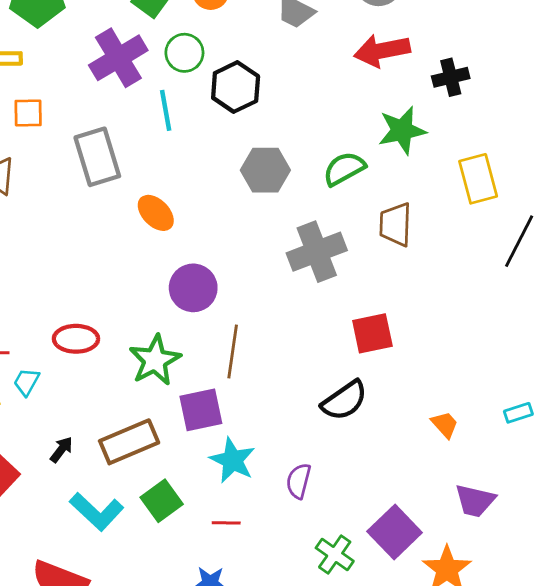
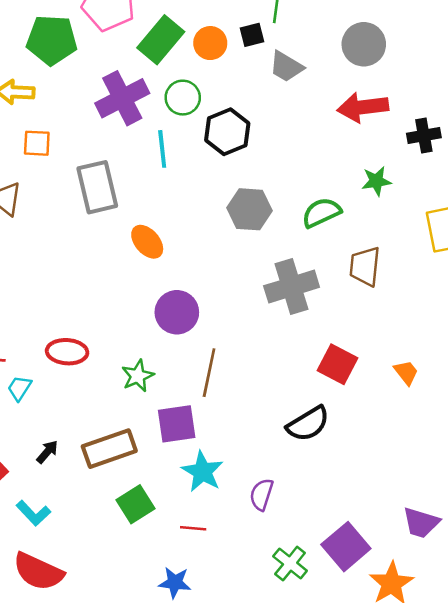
green star: (402, 130) -> (376, 181), size x0.7
red square: (372, 333) -> (337, 364), turned 36
green star: (155, 360) -> (138, 376), size x0.7
orange trapezoid: (445, 425) -> (406, 372), moved
cyan L-shape: (97, 512) -> (33, 513), moved, size x0.7

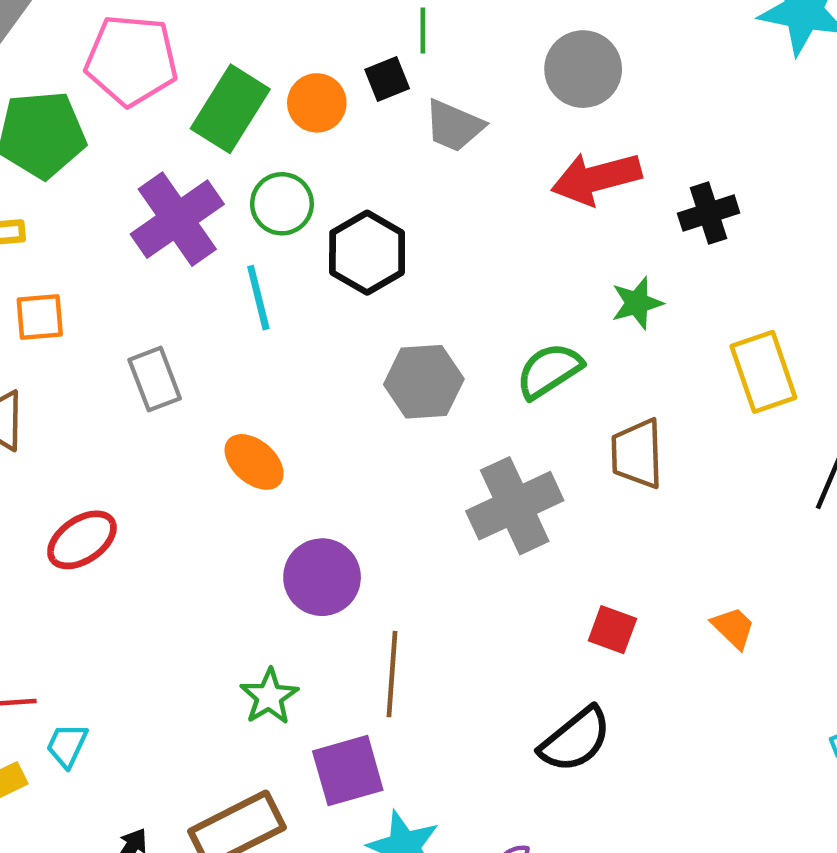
gray rectangle: (97, 187) -> (155, 379), size x0.7
red ellipse: (67, 352) -> (82, 540), moved, turned -30
red square: (337, 364) -> (612, 630), size x0.7

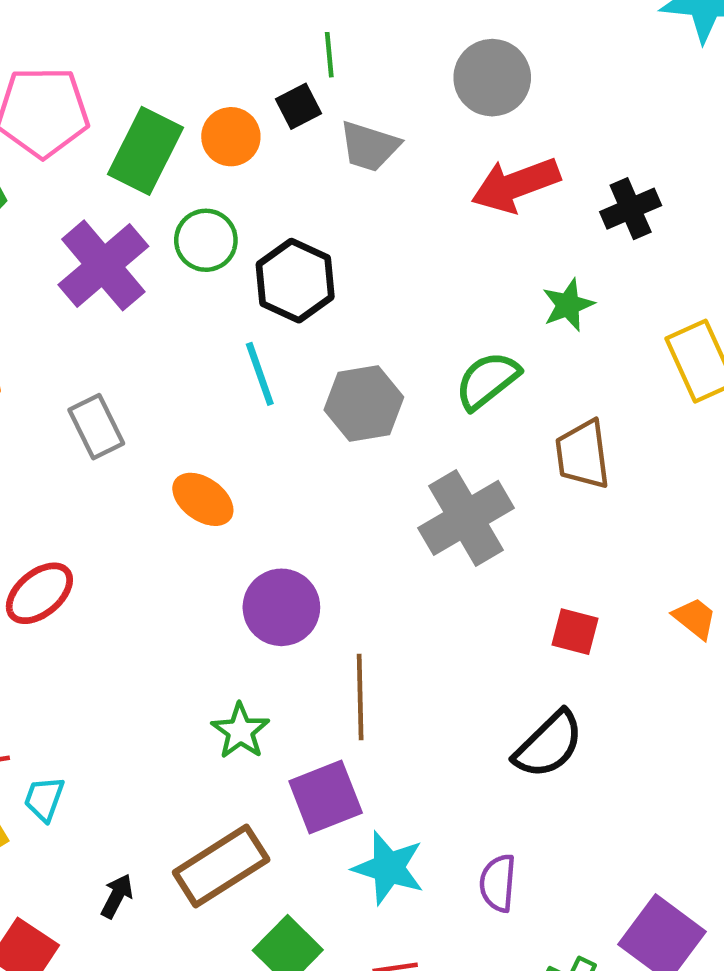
cyan line: (258, 298) -> (260, 374), moved

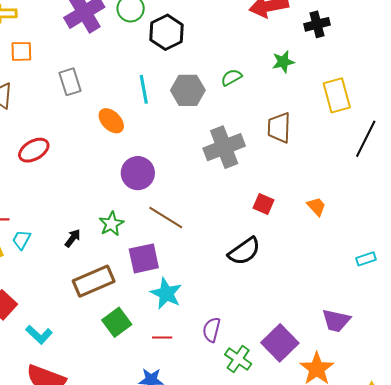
cyan line: (260, 374) -> (144, 89), moved
green semicircle: (487, 380) -> (231, 77), moved, size x0.7
brown line: (360, 697) -> (166, 217), turned -66
purple semicircle: (498, 883) -> (212, 330), moved
black arrow: (117, 896) -> (73, 238), moved

